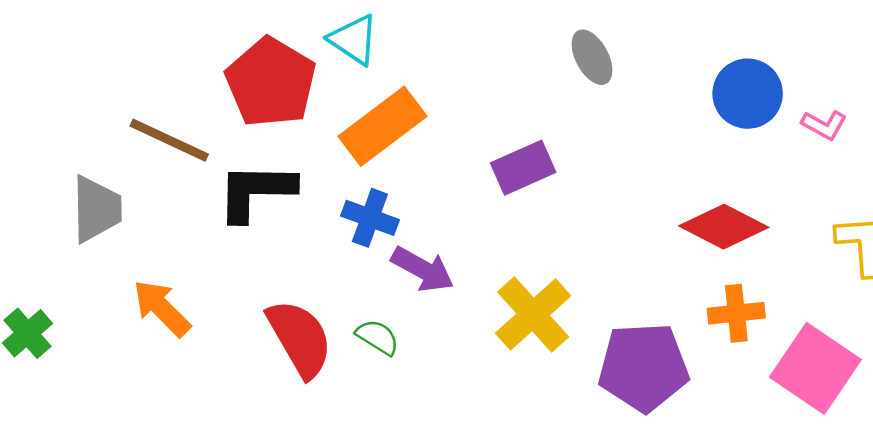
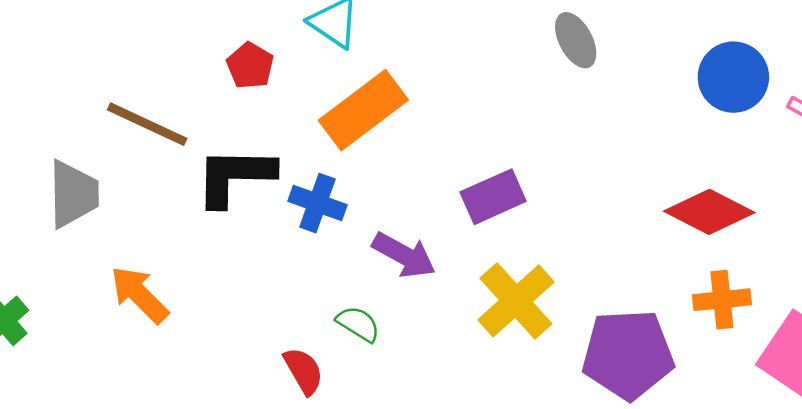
red pentagon: (271, 82) -> (250, 66), size x0.5
purple rectangle: (523, 168) -> (493, 197), moved
blue cross: (370, 218) -> (317, 203), moved
red semicircle: (300, 338) -> (304, 371), moved, size x0.6

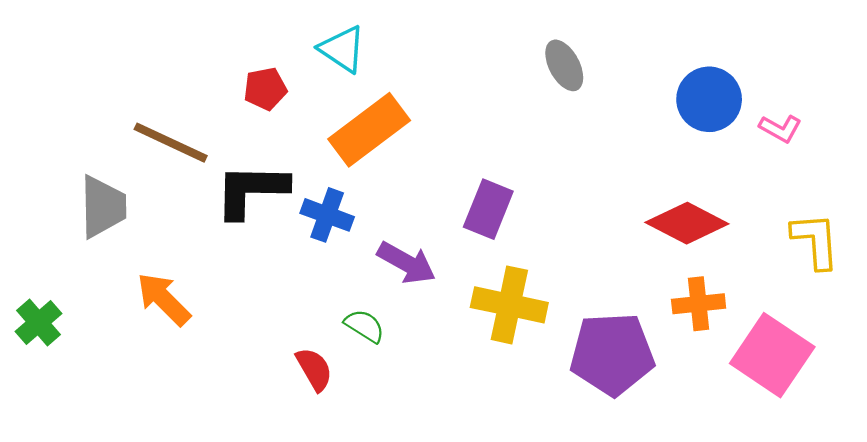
red pentagon: (250, 66) -> (265, 89), turned 30
purple rectangle: (493, 197) -> (488, 209), turned -44
yellow cross: (516, 301) -> (509, 305), turned -36

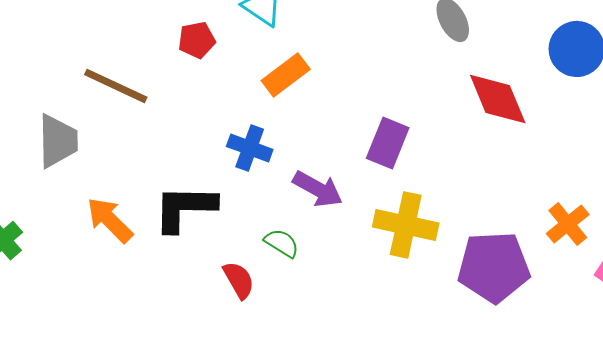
orange rectangle: (369, 130) -> (286, 75), size x0.7
black L-shape: (251, 190) -> (185, 208), moved
red diamond: (687, 223) -> (498, 99), moved, turned 40
orange cross: (699, 304) -> (568, 224), turned -33

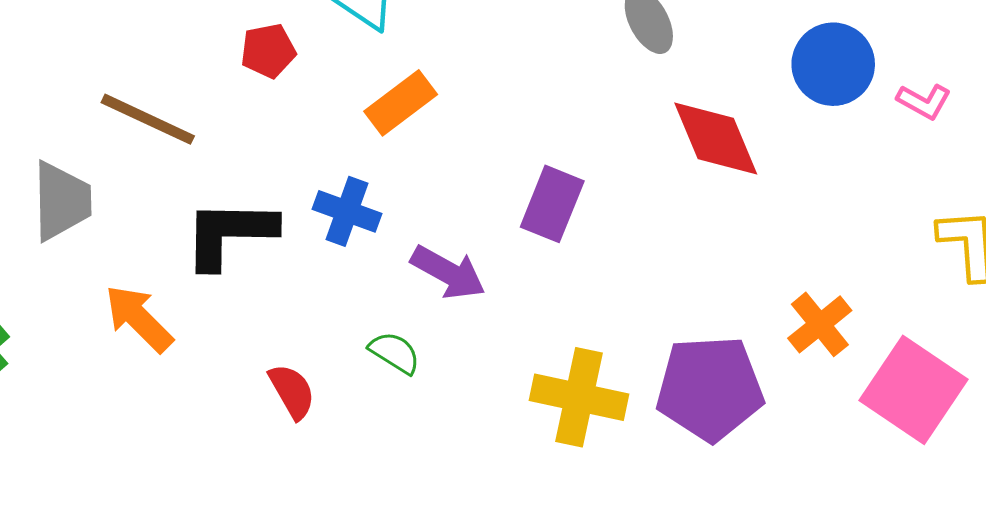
black L-shape: (185, 208) -> (230, 234), moved
yellow cross: (406, 225) -> (579, 397), moved
red semicircle: (239, 280) -> (292, 391), moved

